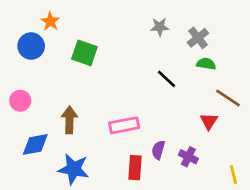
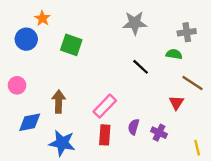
gray star: (160, 27) -> (135, 23), size x1.5
gray cross: (198, 38) -> (187, 32), moved, turned 30
pink rectangle: (124, 125) -> (105, 106), turned -35
red rectangle: (135, 168) -> (105, 135), moved

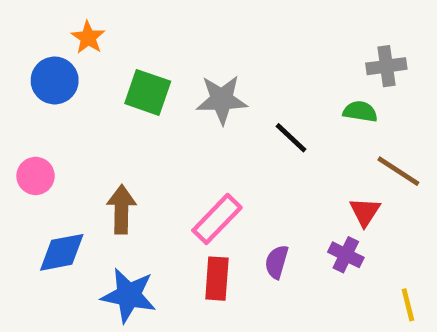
gray star: (135, 23) -> (222, 100), moved
purple cross: (159, 133) -> (346, 255), moved

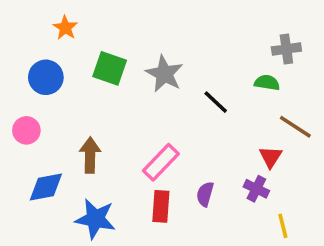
blue circle: (55, 80) -> (46, 77), moved
gray star: (222, 100) -> (164, 74), turned 30
yellow line: (408, 305) -> (283, 226), moved

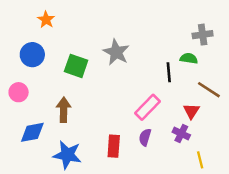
green square: (110, 68) -> (76, 66), moved
black line: (216, 102) -> (169, 72), moved, turned 42
pink rectangle: (161, 162) -> (147, 107), moved

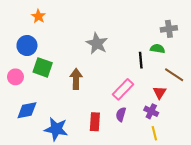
green square: (76, 66) -> (43, 67), moved
brown arrow: (64, 110) -> (76, 79), moved
yellow line: (200, 160) -> (154, 133), moved

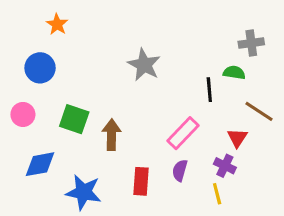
green square: (43, 67) -> (74, 119), moved
brown arrow: (76, 79) -> (111, 135), moved
yellow line: (154, 133) -> (217, 194), moved

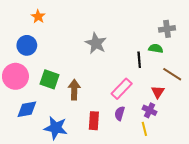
pink circle: (23, 114) -> (15, 76), size x1.6

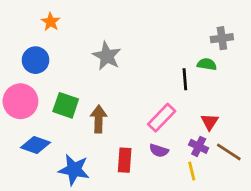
gray star: (96, 43) -> (107, 56), moved
brown line: (172, 74) -> (229, 152), moved
blue diamond: (27, 109) -> (36, 145), turned 30
purple semicircle: (120, 113) -> (159, 151), turned -88

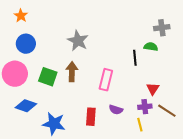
orange star: (51, 22) -> (21, 16), moved
pink rectangle: (162, 118) -> (106, 80), moved, turned -30
brown arrow: (99, 119) -> (72, 72), moved
purple cross: (199, 146) -> (145, 107), turned -32

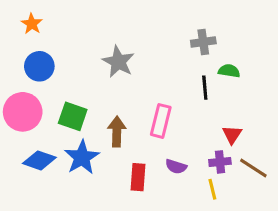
gray cross: (162, 28) -> (203, 42), moved
brown arrow: (72, 72) -> (117, 132), moved
blue star: (54, 124) -> (82, 157), moved, turned 30

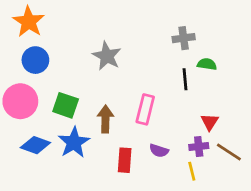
orange star: (32, 24) -> (29, 22), size x1.6

